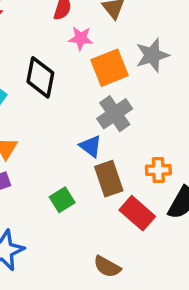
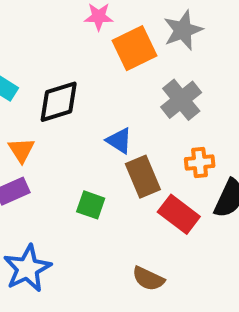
black diamond: (40, 77) -> (59, 102), moved, turned 66
gray cross: (115, 114) -> (181, 100), moved
green square: (62, 200) -> (91, 205), turned -35

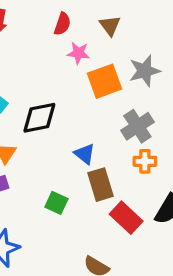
orange cross: (200, 162) -> (145, 161), moved

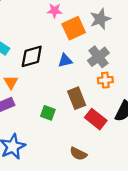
blue triangle: (85, 154) -> (65, 60), moved, turned -48

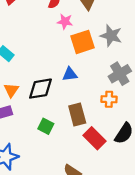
gray star: (100, 19) -> (111, 36), turned 30
black diamond: (32, 56) -> (40, 89), moved
gray cross: (98, 57) -> (120, 74), moved

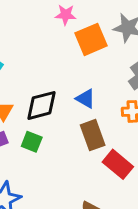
blue triangle: (70, 74) -> (86, 99), moved, turned 42
green square: (46, 126) -> (32, 142), moved

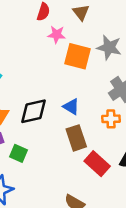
orange square: (91, 39) -> (78, 56), turned 36
green square: (32, 142) -> (18, 153), moved

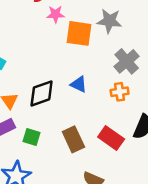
brown rectangle: (76, 138) -> (73, 139), moved

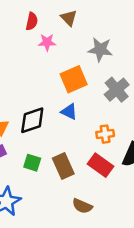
orange square: (79, 33) -> (74, 79), moved, turned -32
orange cross: (120, 92) -> (105, 134), moved
green square: (32, 137) -> (32, 163), moved

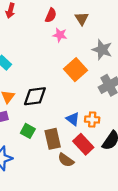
orange square: (74, 79) -> (75, 70), turned -30
blue triangle: (69, 112) -> (73, 119), moved
brown semicircle: (82, 206) -> (66, 160), moved

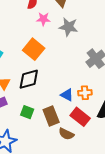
gray star: (102, 50) -> (68, 27), moved
orange square: (75, 70) -> (34, 49), moved

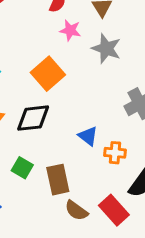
blue triangle: (67, 95) -> (88, 136), moved
red rectangle: (80, 117) -> (114, 210), moved

